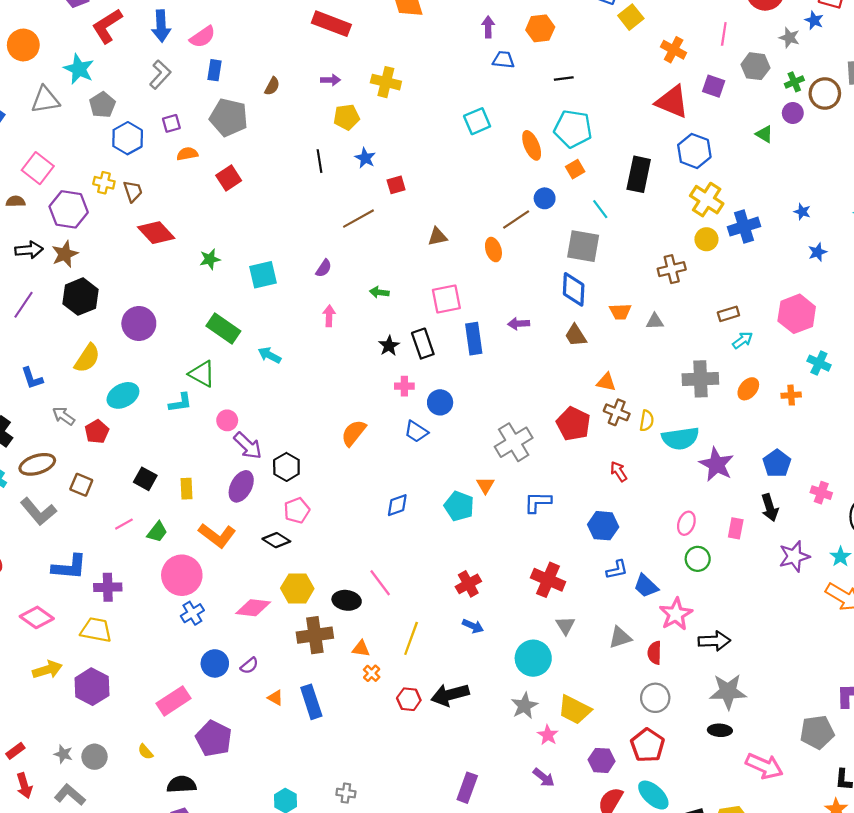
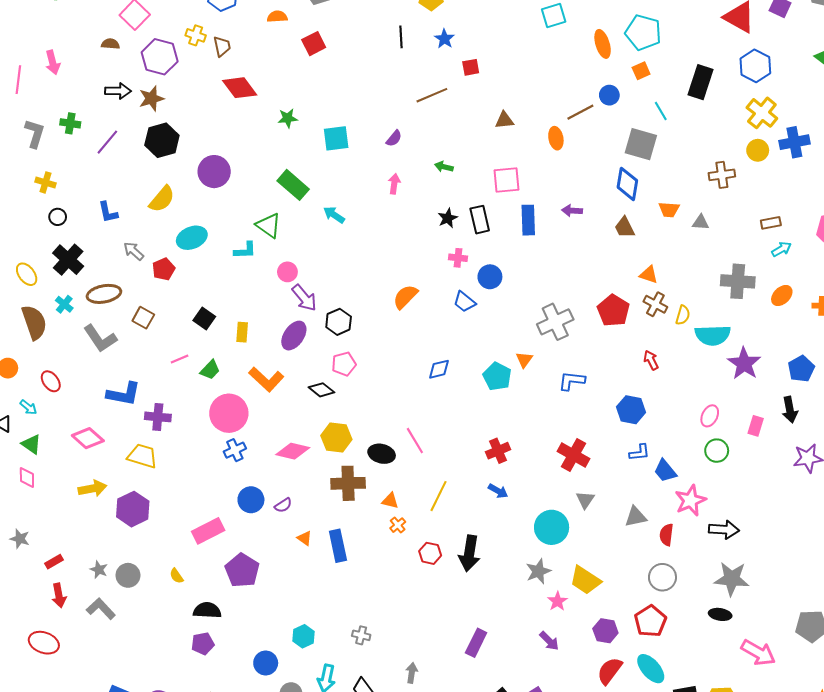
black arrow: (450, 695) -> (469, 553), turned -72

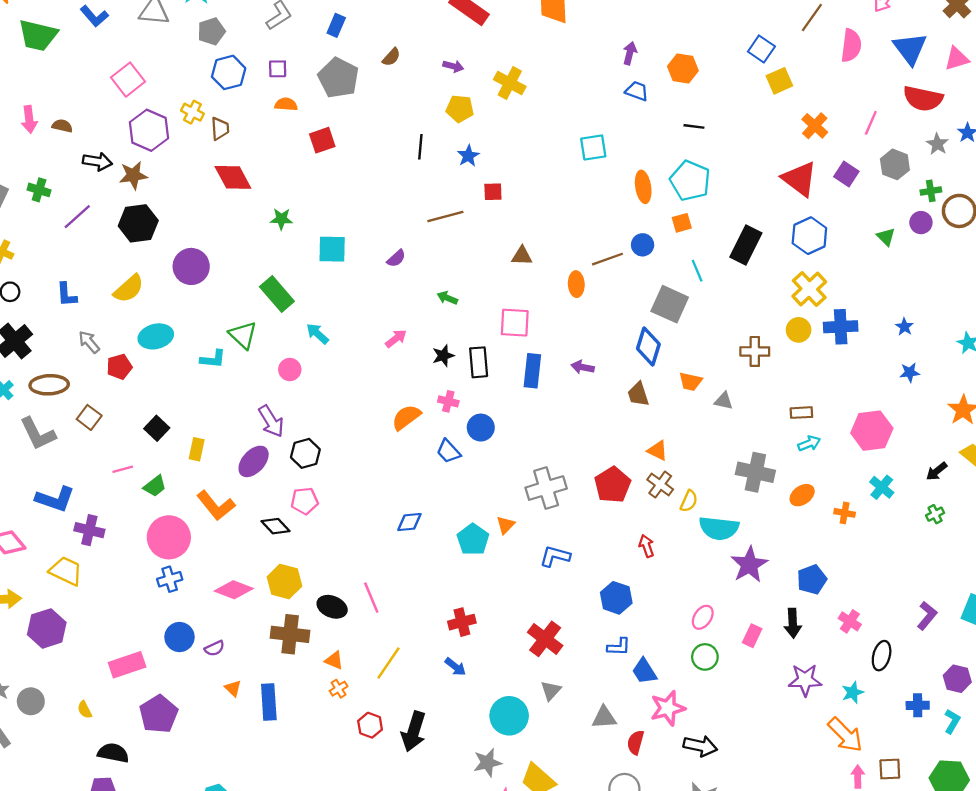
brown semicircle: (110, 44) -> (62, 126), moved
pink arrow: (394, 184) -> (396, 339), moved, turned 36
pink circle: (287, 272) -> (290, 370), moved
orange semicircle: (405, 297) -> (406, 417), moved

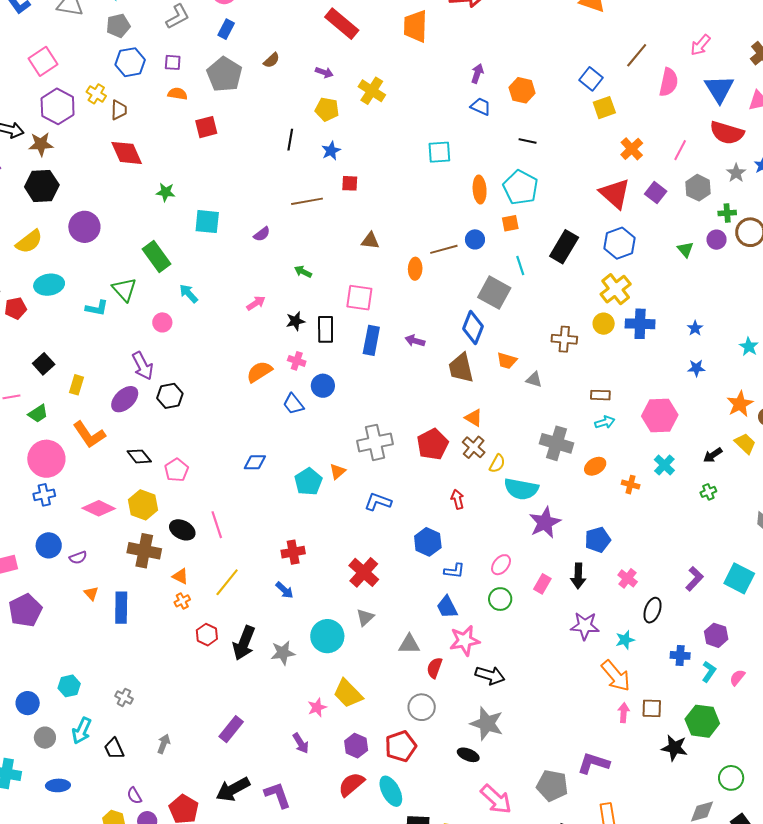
brown trapezoid: (638, 394) -> (461, 368), size x1.4
pink pentagon: (305, 501) -> (176, 470), moved, turned -30
blue L-shape: (619, 647) -> (454, 571), moved
gray star: (487, 763) -> (283, 653), moved

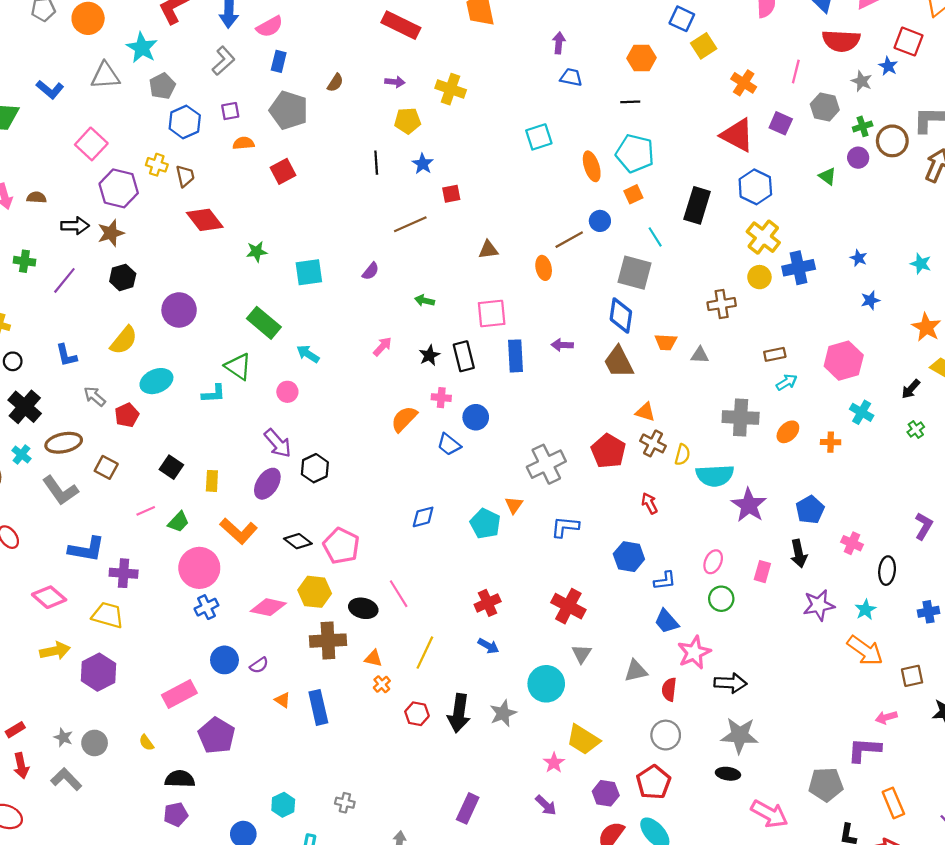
orange hexagon: (522, 90) -> (641, 58), moved
black hexagon: (42, 186) -> (123, 277), size x0.7
pink pentagon: (176, 470) -> (341, 546), size x1.4
pink arrow: (624, 713) -> (886, 717), moved, turned -96

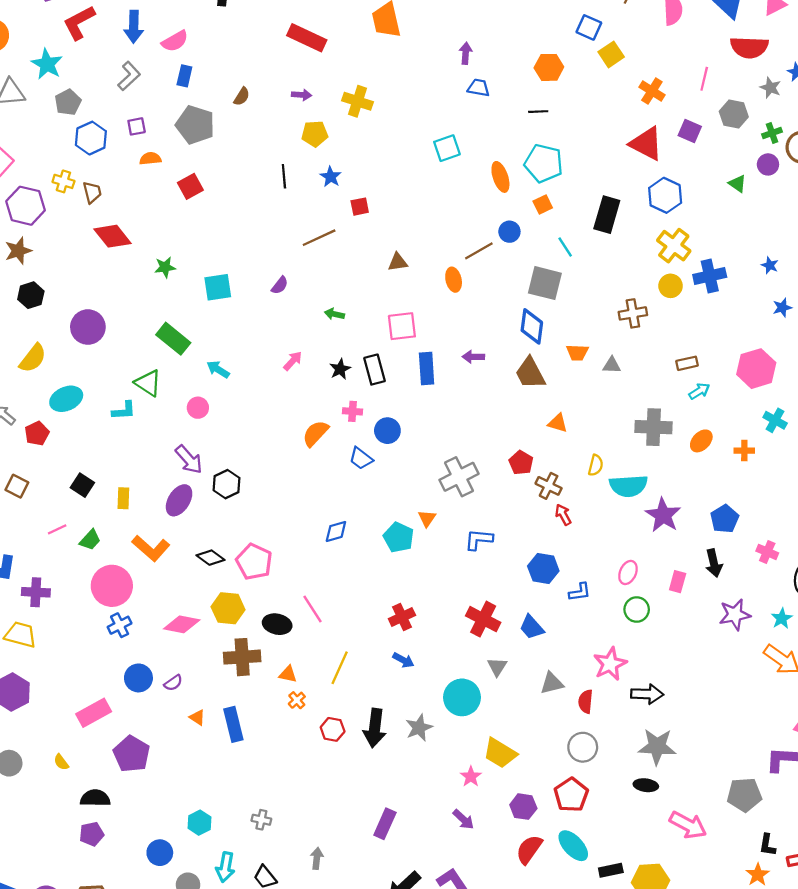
brown cross: (653, 443) -> (549, 486), moved
red pentagon: (608, 451) -> (521, 463), size x0.7
blue trapezoid: (667, 621) -> (532, 627), moved

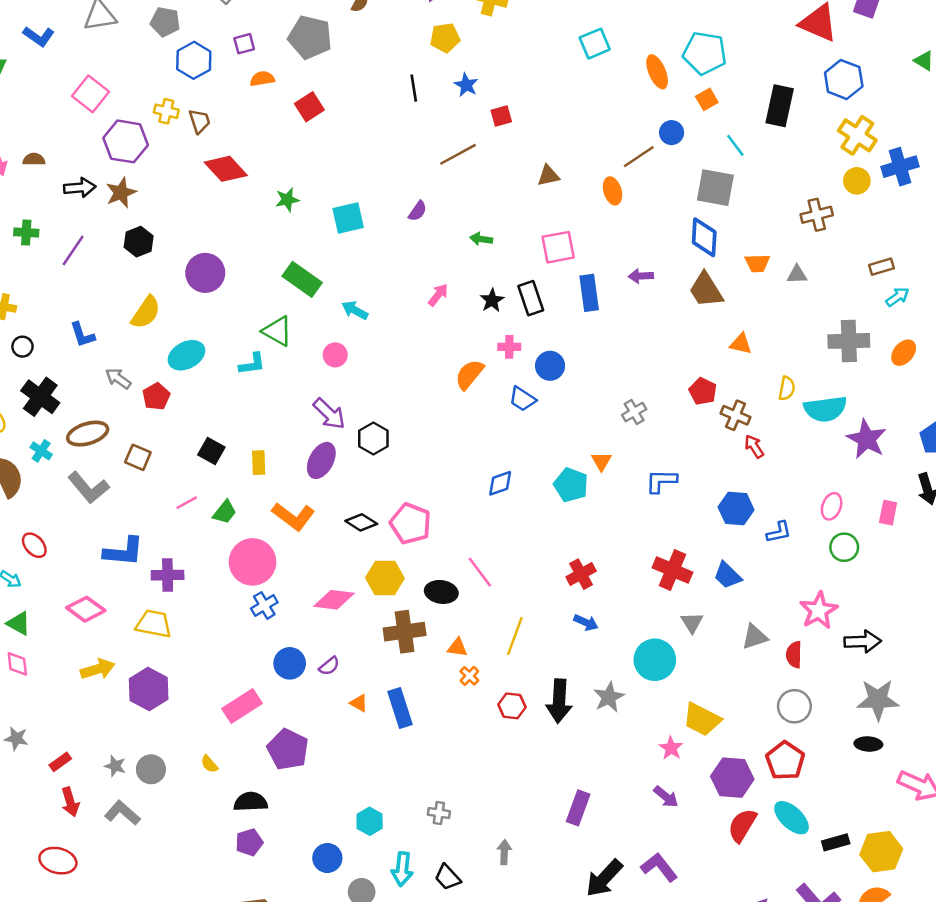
gray pentagon: (68, 102) -> (165, 22), turned -30
gray cross: (459, 477) -> (634, 412), size x0.6
purple hexagon: (523, 807) -> (732, 778), size x1.4

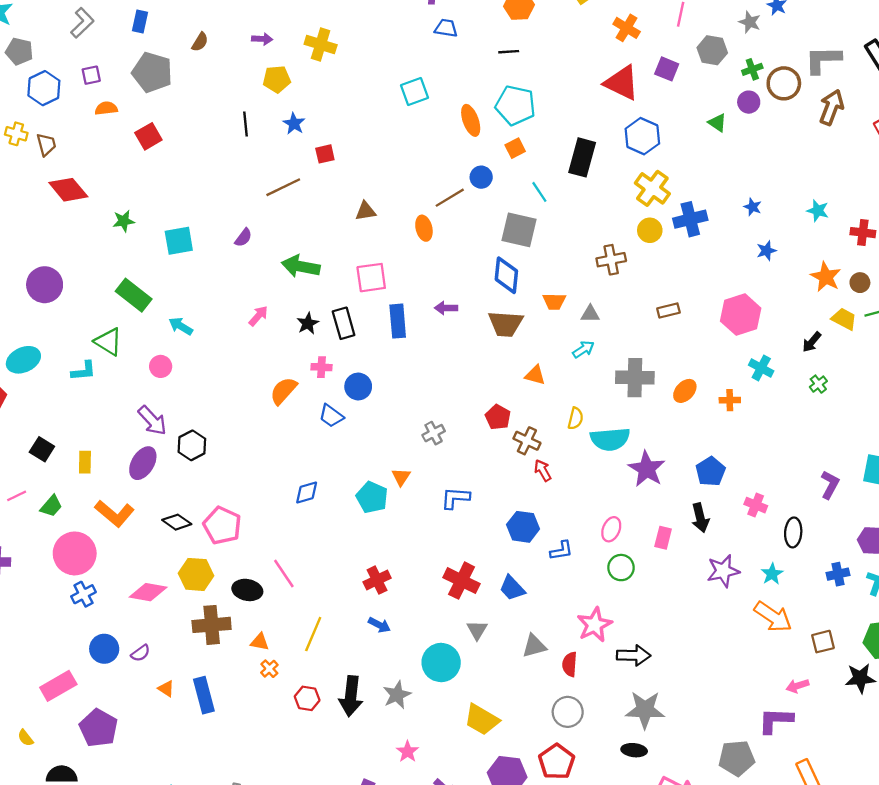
green arrow: (481, 239) -> (301, 266), size x1.8
brown trapezoid: (706, 290) -> (506, 324), turned -57
cyan arrow: (897, 297) -> (583, 349), moved
pink star: (671, 748) -> (407, 752), moved

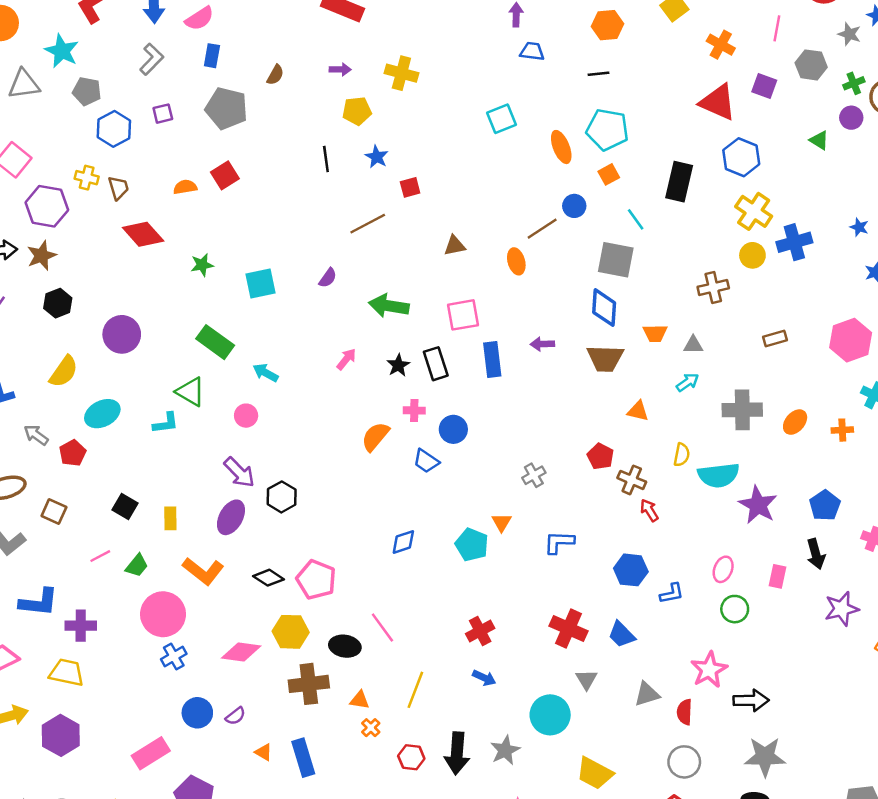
orange semicircle: (106, 108) -> (185, 187), moved

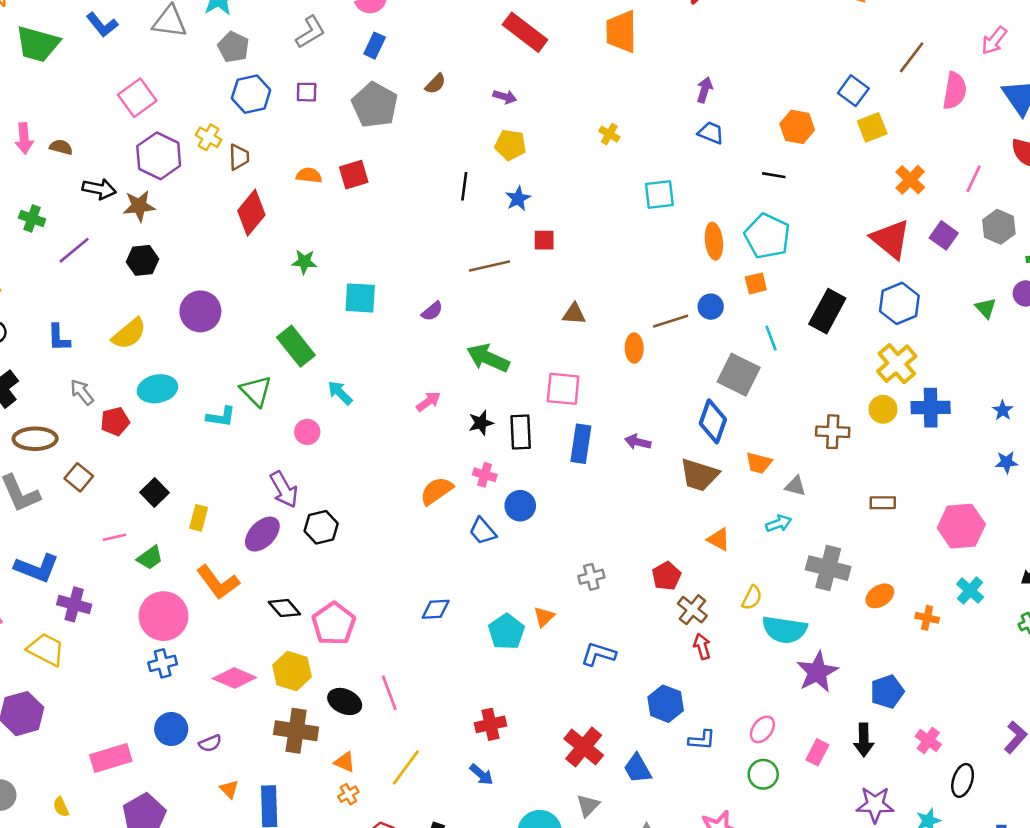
yellow cross: (401, 73) -> (609, 134), moved, size x0.6
red diamond: (143, 234) -> (251, 213), turned 66

